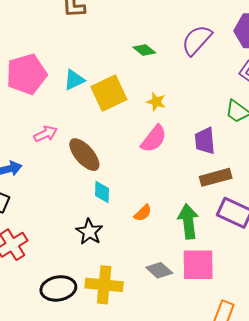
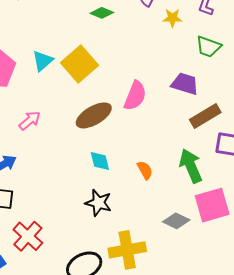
yellow star: (156, 102) -> (172, 18), moved
purple trapezoid: (205, 141) -> (185, 84), turned 128
brown ellipse: (84, 155) -> (94, 115), moved, turned -63
orange semicircle: (143, 213) -> (145, 170), turned -60

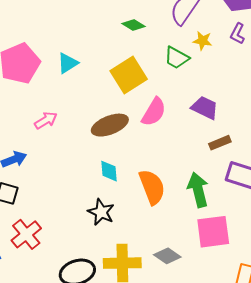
green trapezoid: (208, 47) -> (177, 58), moved
yellow square: (80, 64) -> (129, 75), moved
brown rectangle: (205, 116) -> (220, 143), size x0.7
orange semicircle: (145, 170) -> (152, 187), size x1.8
gray diamond: (176, 221) -> (167, 256), moved

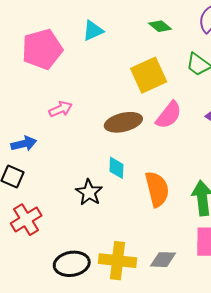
cyan triangle: (68, 63) -> (93, 31), moved
black star: (101, 212) -> (89, 192), moved
gray diamond: (167, 256) -> (163, 260), turned -40

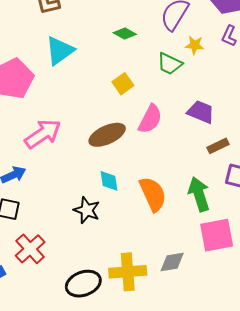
cyan triangle: (93, 31) -> (60, 51), size x1.4
yellow square: (149, 75) -> (123, 84), size x0.6
pink arrow: (61, 109) -> (43, 134), size x1.6

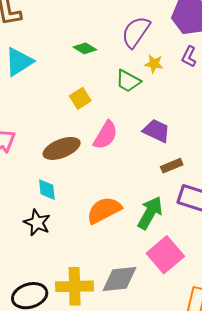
cyan diamond: (109, 181) -> (47, 190), moved
orange semicircle: (153, 194) -> (104, 210), turned -96
green arrow: (199, 194) -> (150, 213), turned 44
pink square: (217, 235) -> (165, 255), turned -33
gray diamond: (172, 262) -> (120, 279), size x1.4

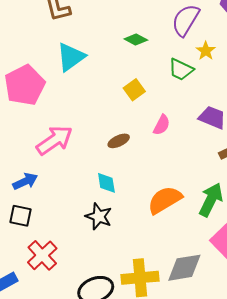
yellow star: (154, 64) -> (206, 51), turned 30
pink semicircle: (106, 135) -> (162, 125), size x0.7
brown ellipse: (62, 148) -> (119, 141), size x0.6

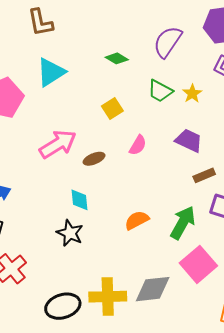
yellow star: (206, 51) -> (192, 94), moved
pink arrow: (54, 140) -> (58, 144), moved
orange semicircle: (165, 200) -> (137, 220), size x0.7

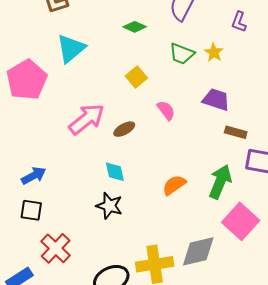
pink semicircle: (138, 145) -> (166, 110), turned -60
brown rectangle: (204, 175) -> (236, 132), turned 45

